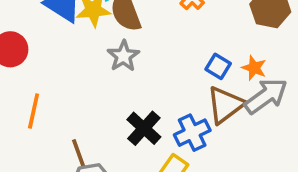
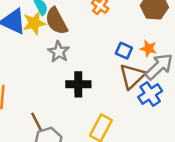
black cross: (144, 128) -> (78, 84), moved, turned -35
blue cross: (192, 133) -> (150, 94), moved

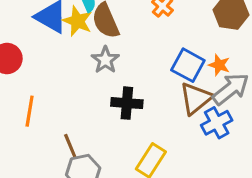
yellow star: (34, 23) -> (77, 21), turned 30
blue square: (124, 51) -> (188, 65), size x1.5

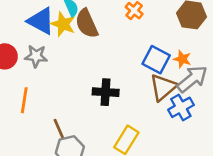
gray star: (105, 60) -> (36, 56), moved, turned -30

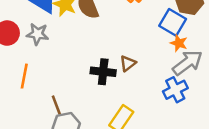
blue square: (156, 60) -> (173, 22), moved
brown triangle: (163, 87) -> (128, 63), moved, size x0.6

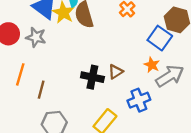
orange star: (179, 43) -> (152, 65), moved
blue cross: (175, 90) -> (139, 100), moved
brown line: (56, 105) -> (41, 90), moved, turned 30

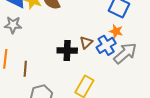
gray arrow: (170, 76) -> (125, 53), moved
blue cross: (139, 100) -> (106, 45), moved

